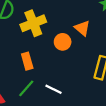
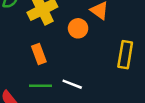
green line: (26, 88) -> (40, 86), turned 54

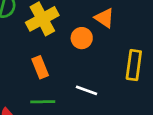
white line: (72, 84) -> (86, 90), moved

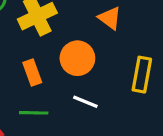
orange circle: (82, 38) -> (77, 58), moved, size x1.4

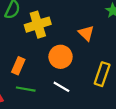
orange rectangle: (32, 73) -> (18, 66), moved, turned 35

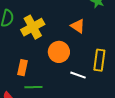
white line: (61, 87) -> (78, 75), moved

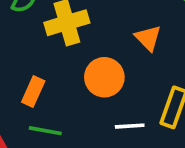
white line: (78, 75) -> (130, 126), turned -35

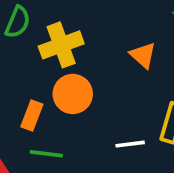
orange circle: (104, 77) -> (73, 94), moved

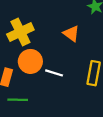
white line: (130, 144) -> (54, 73), moved, turned 30

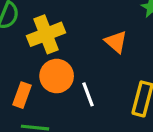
white line: (54, 73) -> (88, 94), turned 48

